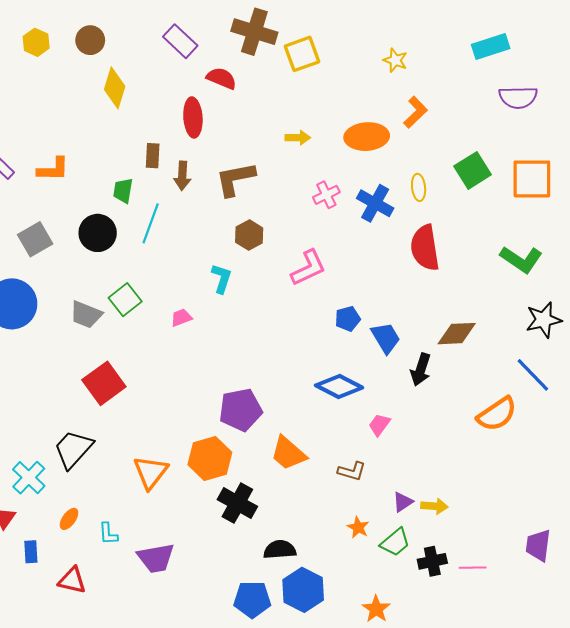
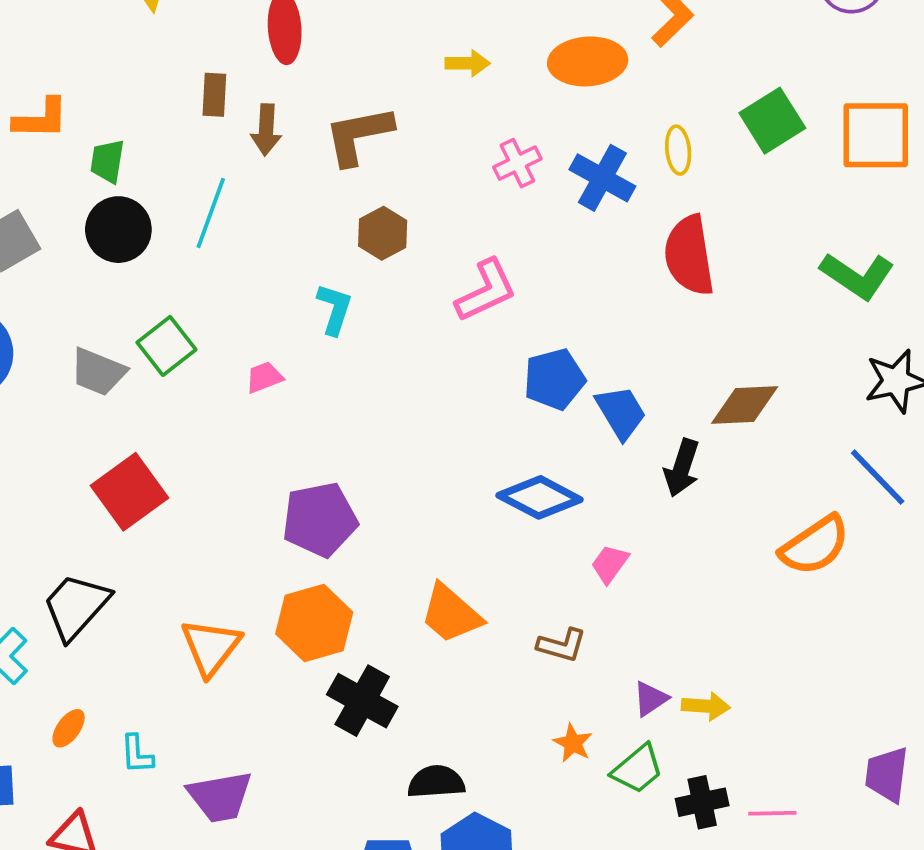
green trapezoid: (123, 191) -> (107, 161), moved
blue pentagon: (348, 319) -> (554, 379), size x1.4
purple pentagon: (241, 410) -> (320, 520), moved

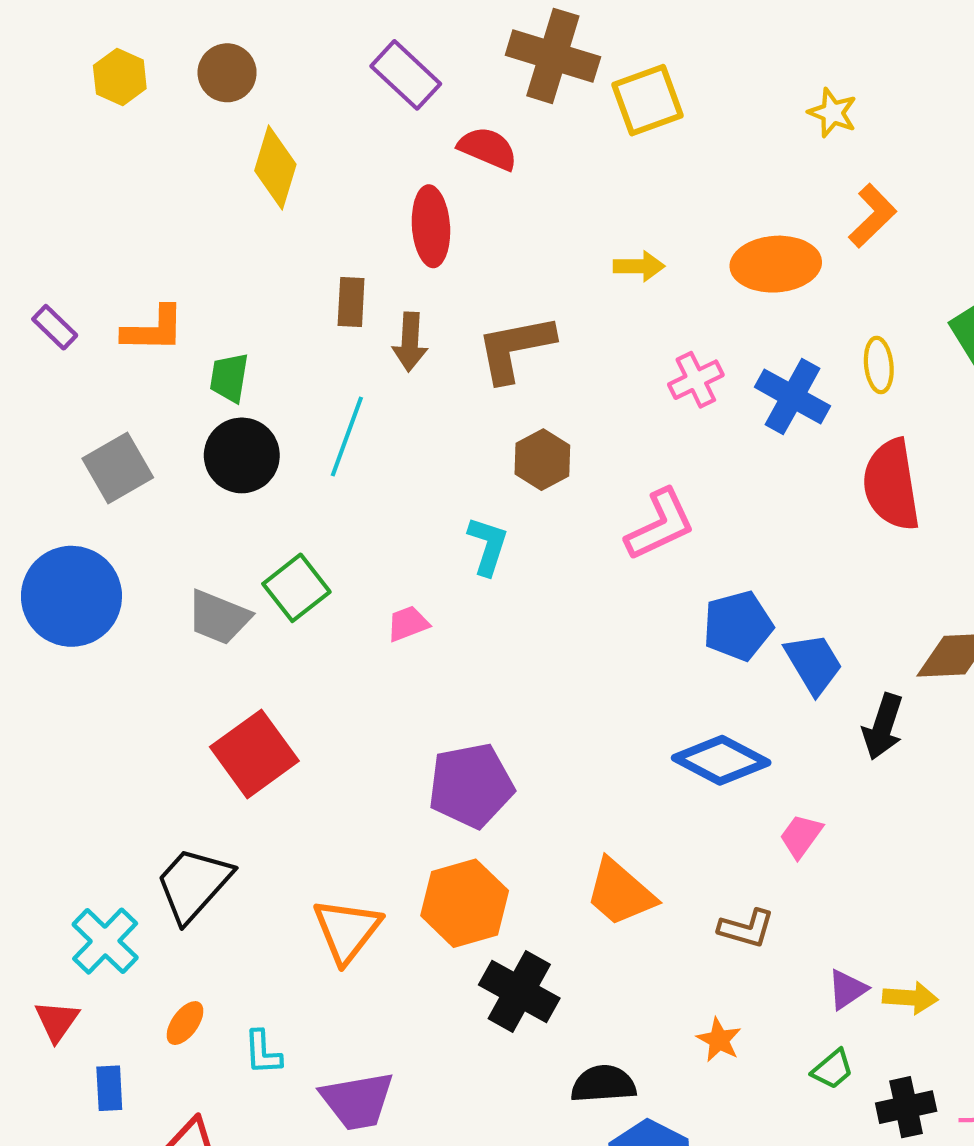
orange star: (573, 743) -> (719, 1040), moved
green trapezoid: (637, 769) -> (833, 1069), size x0.7

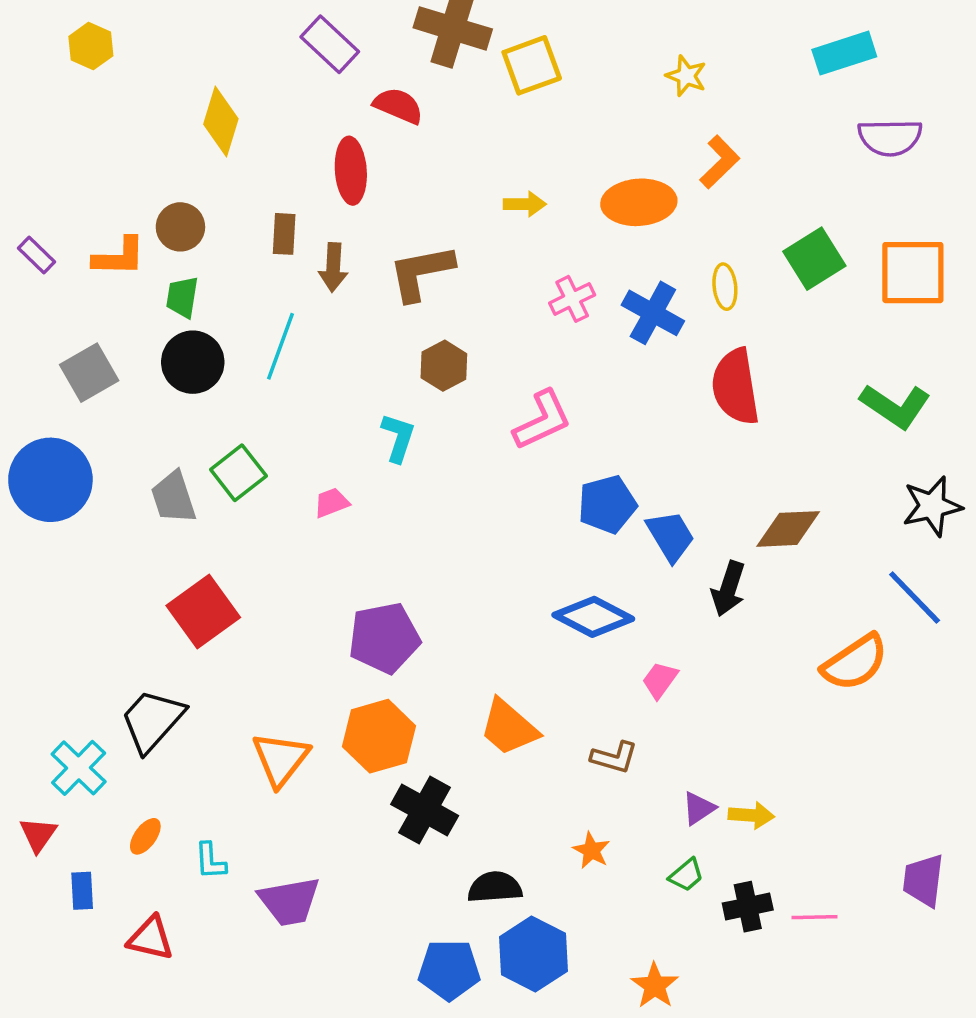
brown circle: (227, 73) -> (180, 227), moved
gray trapezoid: (219, 617) -> (173, 497), turned 50

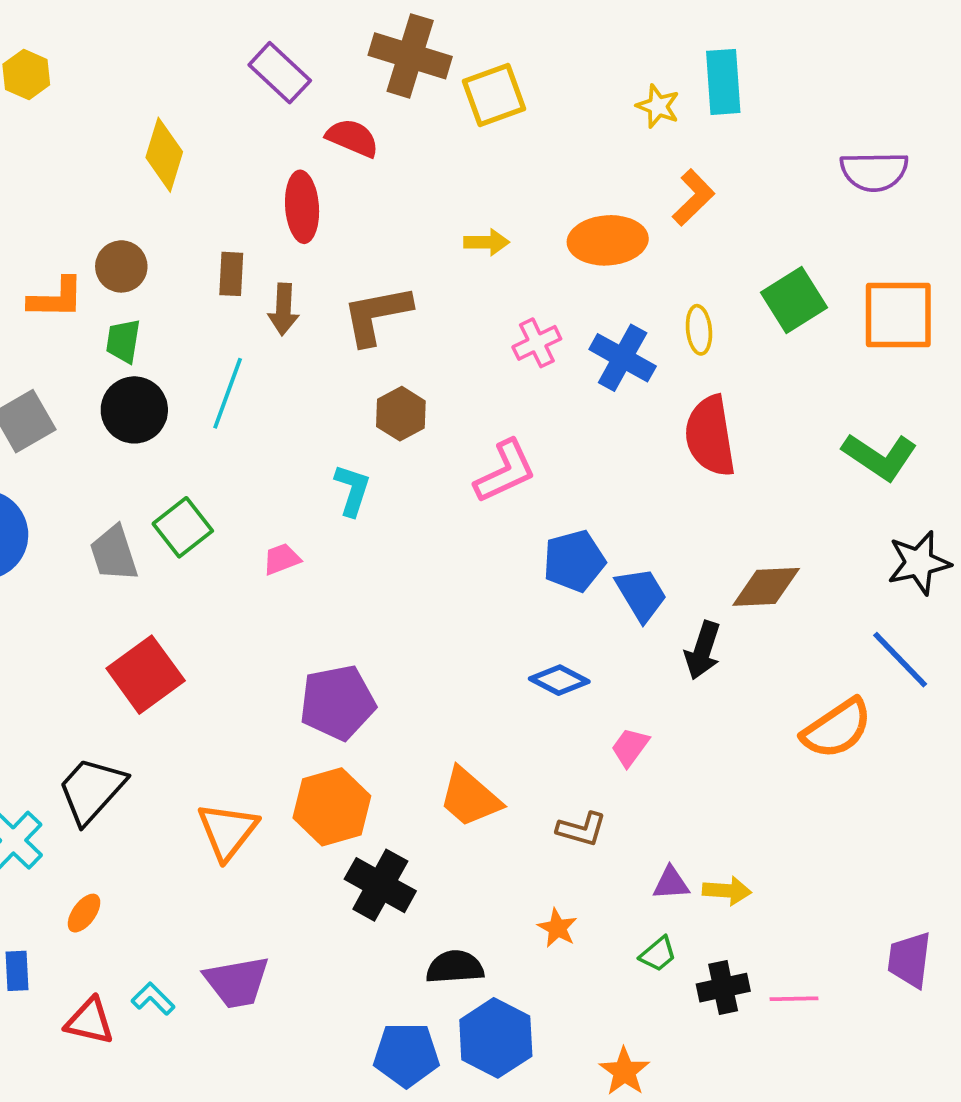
cyan rectangle: (844, 53) -> (723, 82), moved, turned -76
blue diamond: (593, 617) -> (559, 680), size x0.7
purple triangle: (699, 808) -> (671, 883), turned 30
cyan L-shape: (210, 861) -> (153, 999), moved, turned 138

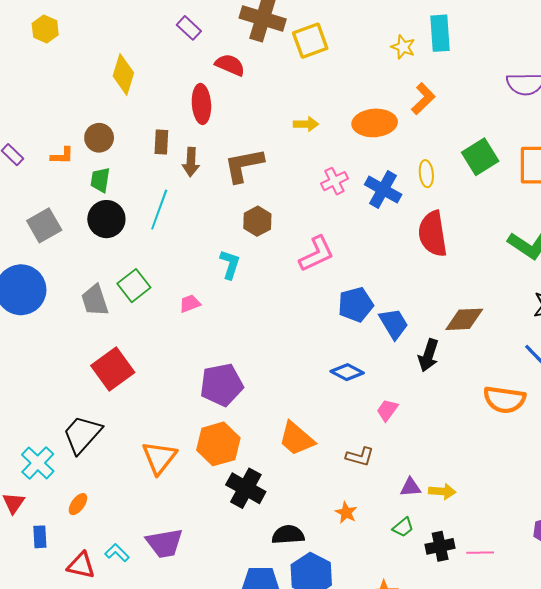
purple rectangle: (280, 73) -> (189, 28), size x0.7
orange L-shape: (56, 298) -> (62, 156), size x0.7
orange semicircle: (837, 729) -> (504, 400), turned 42

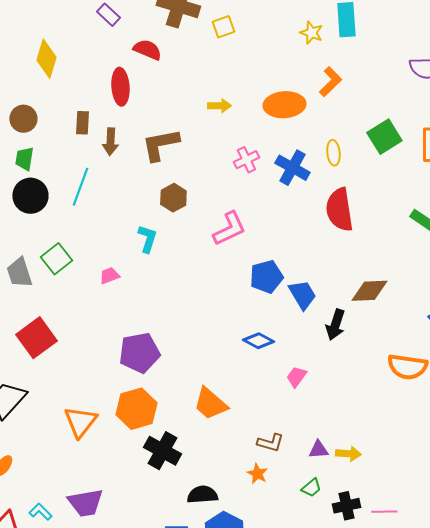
yellow square: (310, 41) -> (223, 27), size x0.7
brown L-shape: (360, 457) -> (270, 443), moved

